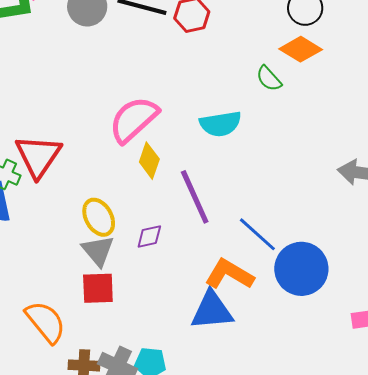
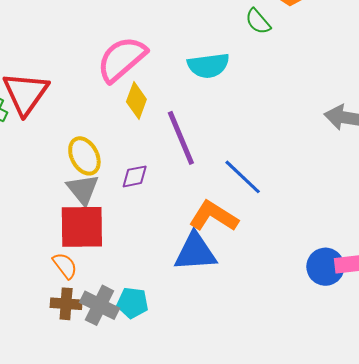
blue circle: (301, 269) -> (325, 267), moved, size x0.7
red square: (98, 288) -> (82, 227), size x1.4
orange semicircle: (46, 322) -> (65, 266), moved, size x0.6

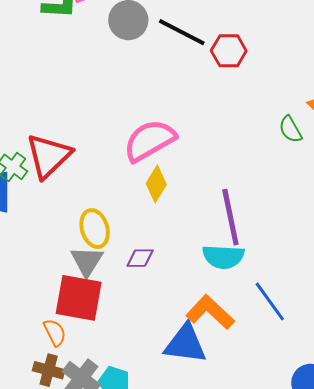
cyan semicircle: (208, 66) -> (223, 257), moved
purple line: (181, 138) -> (230, 217), moved
blue line: (243, 177) -> (270, 301), moved

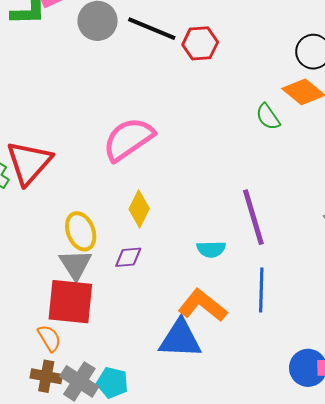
yellow diamond: (156, 184) -> (139, 209), moved
purple line: (230, 217) -> (253, 217), moved
cyan semicircle: (223, 257) -> (211, 249), size x0.7
blue line: (270, 301) -> (261, 290), turned 42

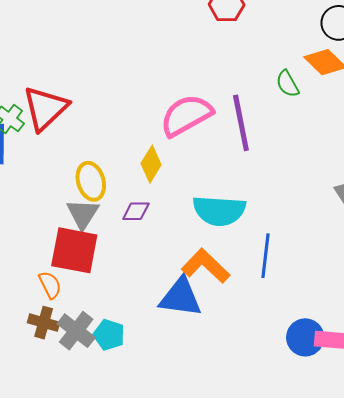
pink semicircle: (128, 139) -> (186, 115), moved
purple line: (253, 217) -> (241, 123), moved
cyan semicircle: (211, 249) -> (219, 211), size x1.8

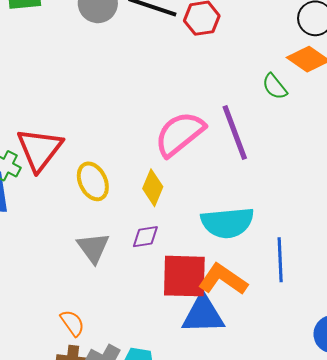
yellow ellipse: (91, 181) -> (93, 181), moved
red square: (74, 250) -> (184, 276), moved

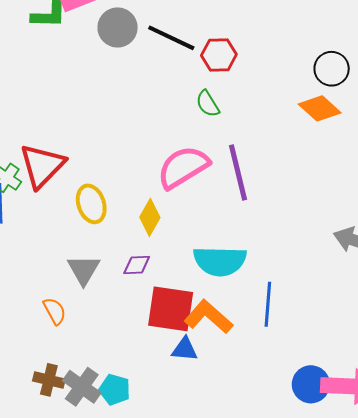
green semicircle: (275, 87) -> (208, 104), moved
blue triangle: (203, 314) -> (185, 349), size x0.6
orange semicircle: (72, 323) -> (55, 311), moved

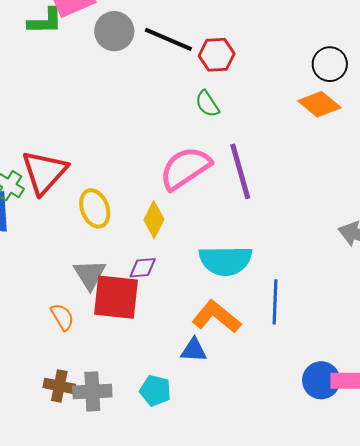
red square: (171, 309) -> (116, 297), moved
gray cross: (82, 387) -> (92, 391), turned -36
cyan pentagon: (115, 390) -> (155, 391), moved

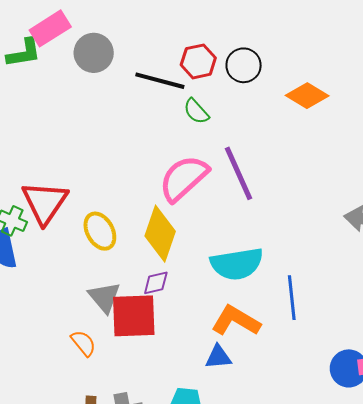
black line: (168, 39) -> (160, 81), moved
black circle: (330, 64) -> (244, 65), moved
yellow diamond: (154, 220) -> (160, 234), size x1.5

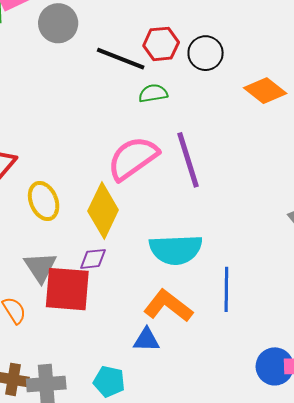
green semicircle: (196, 111) -> (153, 93), turned 116

